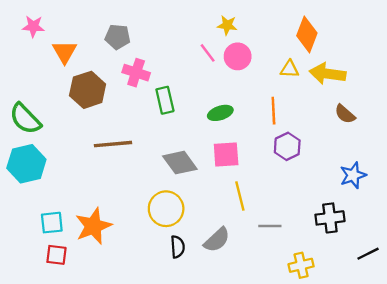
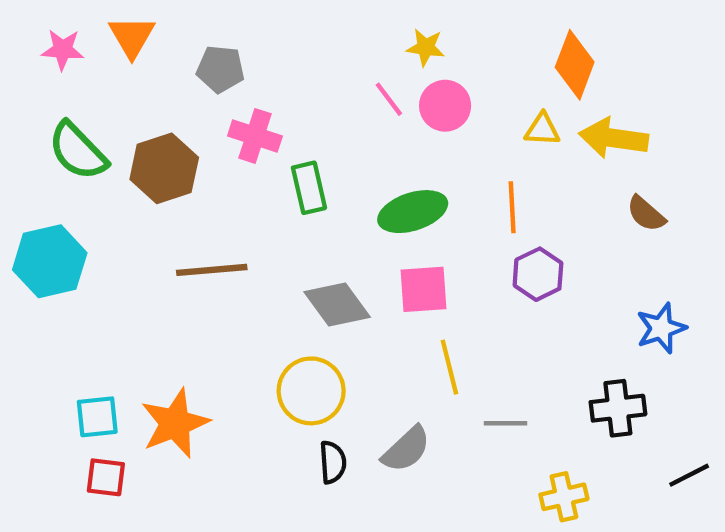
orange triangle: (65, 52) -> (132, 37), moved
green ellipse: (220, 113) -> (413, 212), size x1.4
green semicircle: (25, 119) -> (78, 151), moved
cyan hexagon: (26, 164) -> (50, 261), moved

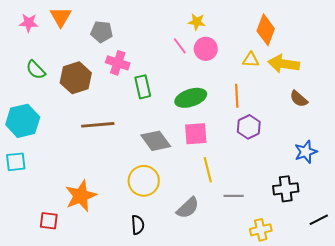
green semicircle: (78, 151) -> (36, 70), size x0.7
cyan square: (97, 417) -> (16, 162), moved
black semicircle: (333, 462) -> (138, 225), moved

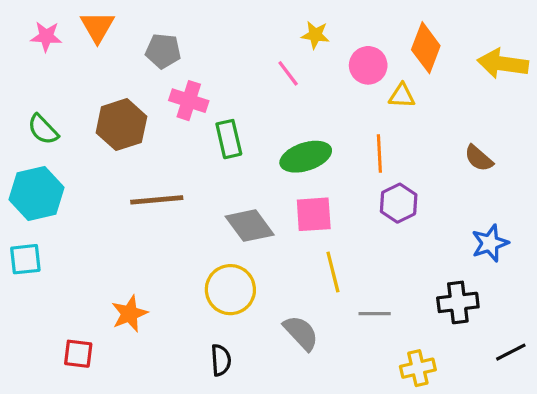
pink circle: (206, 49) -> (368, 65), moved
yellow arrow: (284, 64) -> (503, 64), moved
green semicircle: (36, 70) -> (43, 129), moved
orange star: (81, 196) -> (129, 314), size x0.7
gray semicircle: (188, 208) -> (301, 333), turned -90

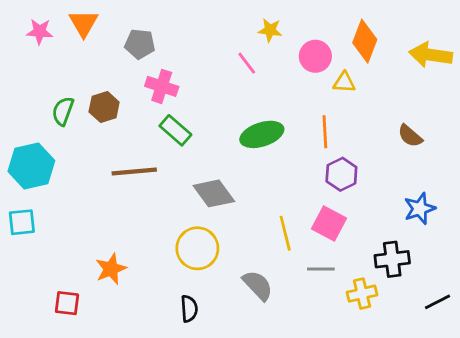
brown hexagon: (121, 125) -> (104, 107), size x0.7
green semicircle: (43, 129) -> (63, 111), moved, turned 64
green rectangle: (229, 139) -> (175, 130), moved, turned -36
pink square: (314, 214) -> (329, 224), moved, turned 32
yellow cross: (418, 368) -> (362, 294), moved

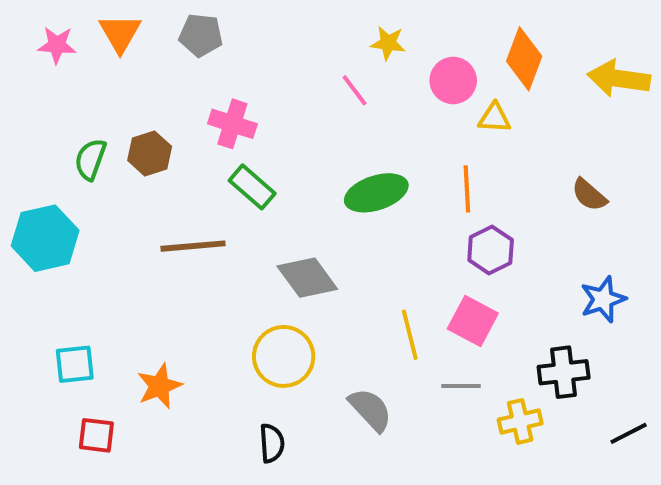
gray pentagon: (140, 44) -> (201, 35), moved
cyan square: (22, 222) -> (75, 364), moved

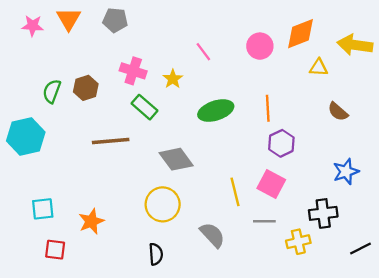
yellow star: (388, 43) -> (173, 79), moved, turned 30
orange diamond: (524, 59) -> (301, 34), turned 48
yellow triangle: (495, 118) -> (319, 68), moved

